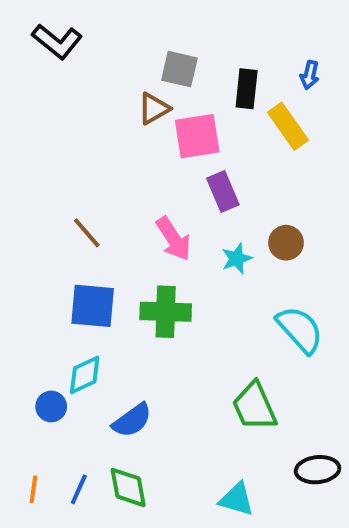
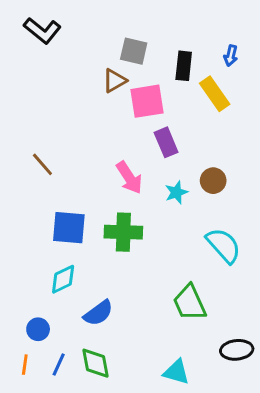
brown line: (87, 233) -> (42, 164), moved
blue circle: (51, 406) -> (38, 329), moved

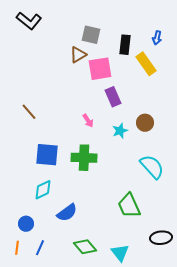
pink arrow: (129, 178) -> (88, 121), size x0.6
green diamond: (95, 363) -> (85, 247), moved, turned -30
cyan triangle: (176, 372) -> (120, 253), turned 36

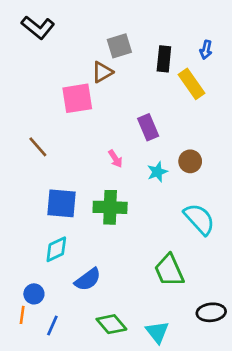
gray square: (91, 35) -> (119, 46), turned -30
pink square: (100, 69) -> (77, 98), moved
orange line: (17, 248) -> (22, 315), moved

